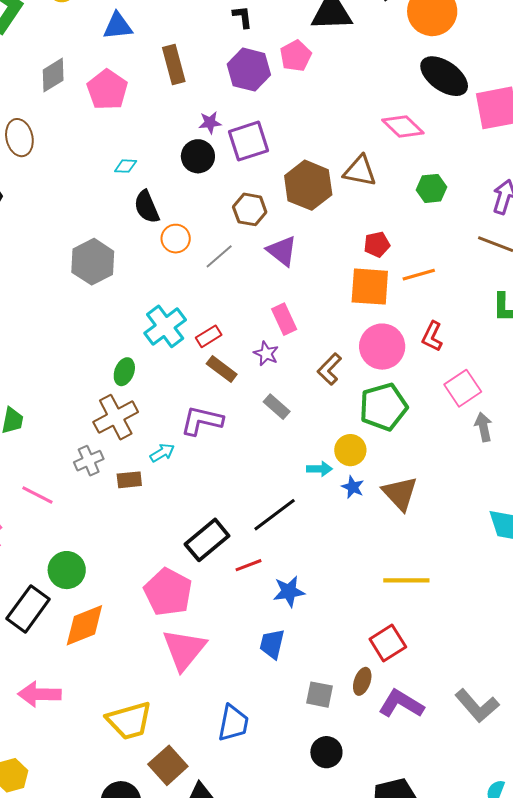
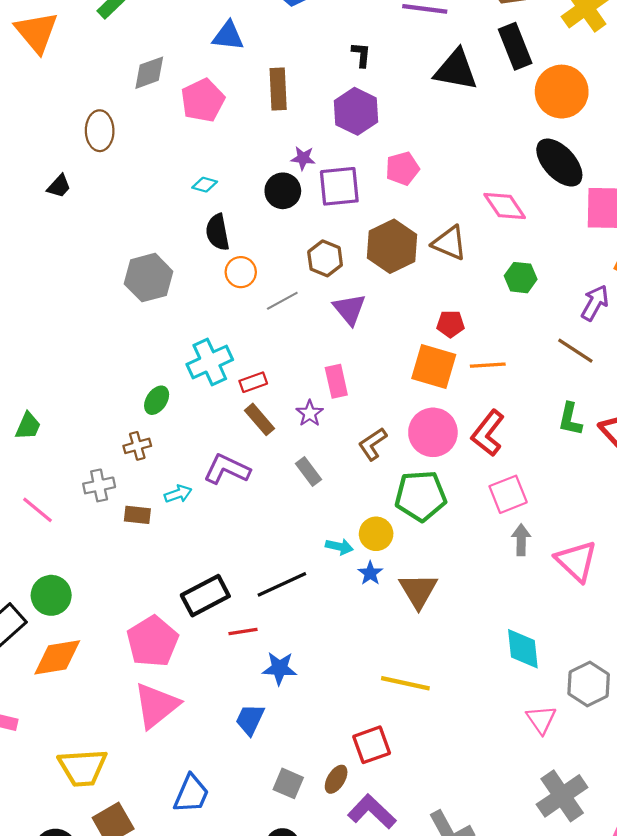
pink pentagon: (296, 56) -> (402, 168), moved
red L-shape: (432, 336) -> (488, 433), size x1.4
brown cross: (116, 417) -> (137, 446), size x0.6

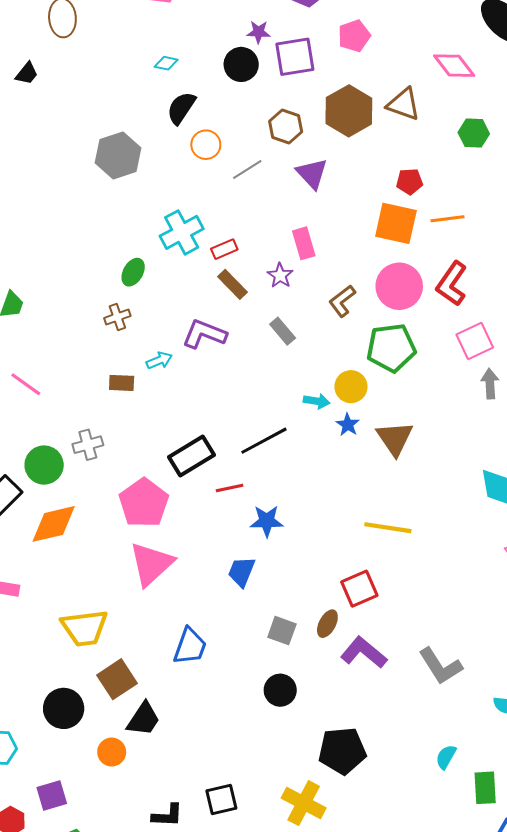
black semicircle: (217, 232) -> (181, 108), turned 48
gray cross: (99, 485) -> (88, 445), moved

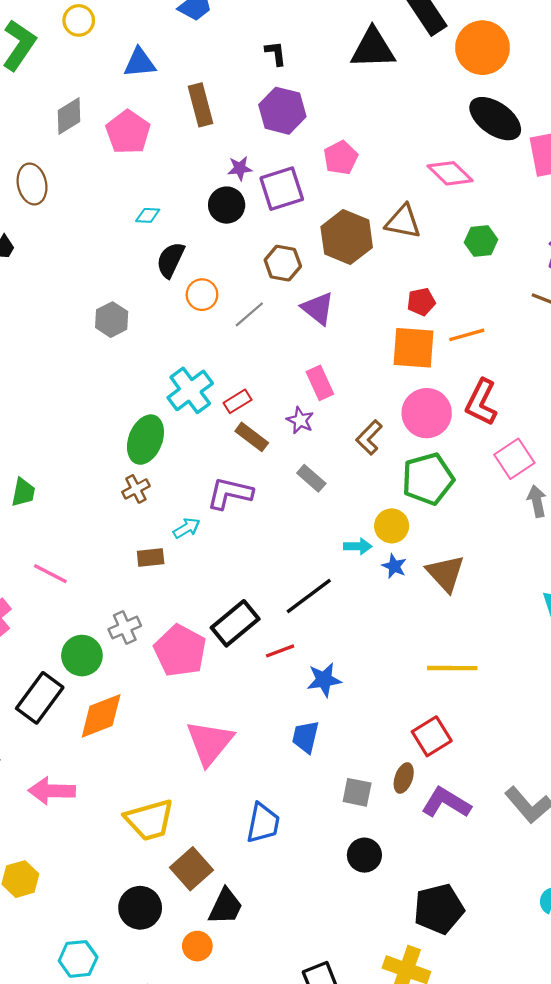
gray hexagon: (118, 155) -> (112, 320), size x0.7
green ellipse: (133, 272) -> (145, 440), size x1.6
pink pentagon: (144, 503) -> (180, 651), moved

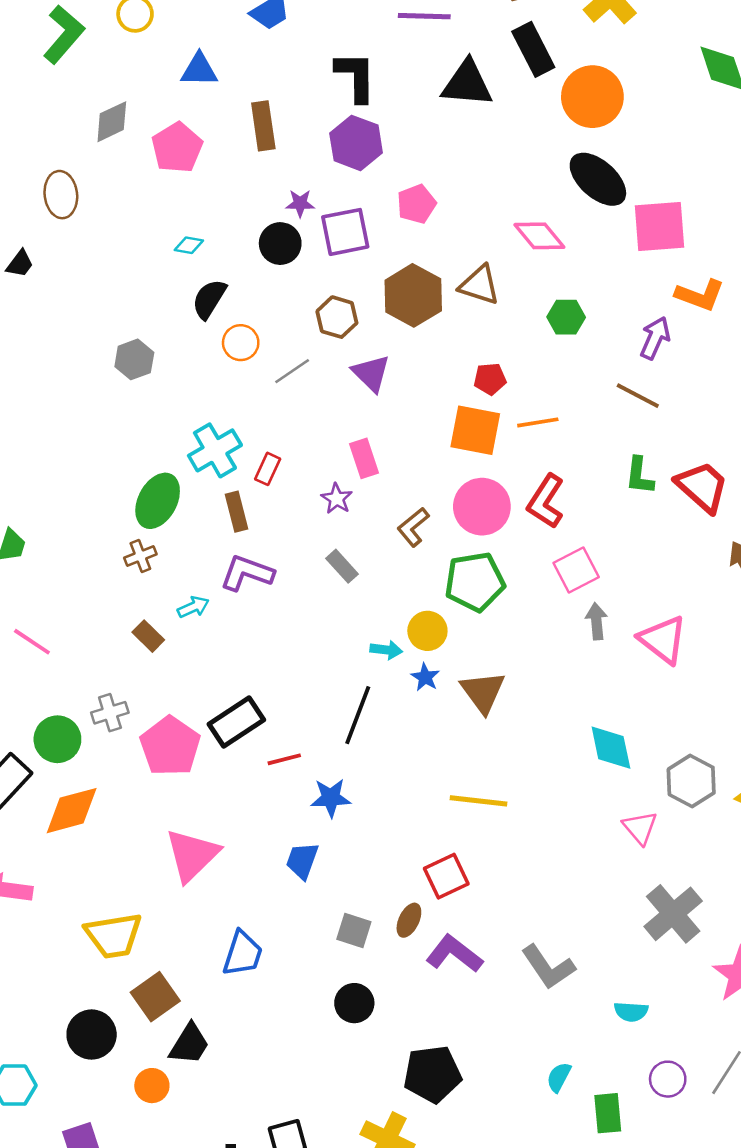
black L-shape: (276, 53) -> (356, 77), size x1.8
red rectangle: (238, 401) -> (268, 469), turned -40
brown rectangle: (252, 437) -> (237, 512), moved, turned 32
brown rectangle: (151, 558) -> (148, 636), turned 44
black line: (309, 596) -> (358, 715), moved, turned -39

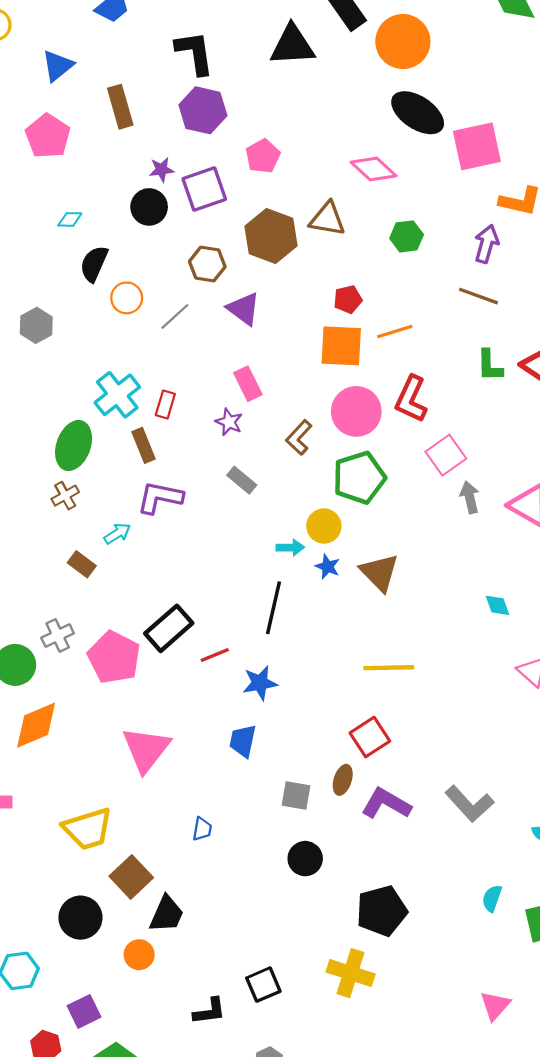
blue triangle: (199, 70) -> (58, 66), turned -32
cyan diamond: (611, 748) -> (497, 605), size x0.6
blue trapezoid: (243, 954) -> (202, 829), size x0.6

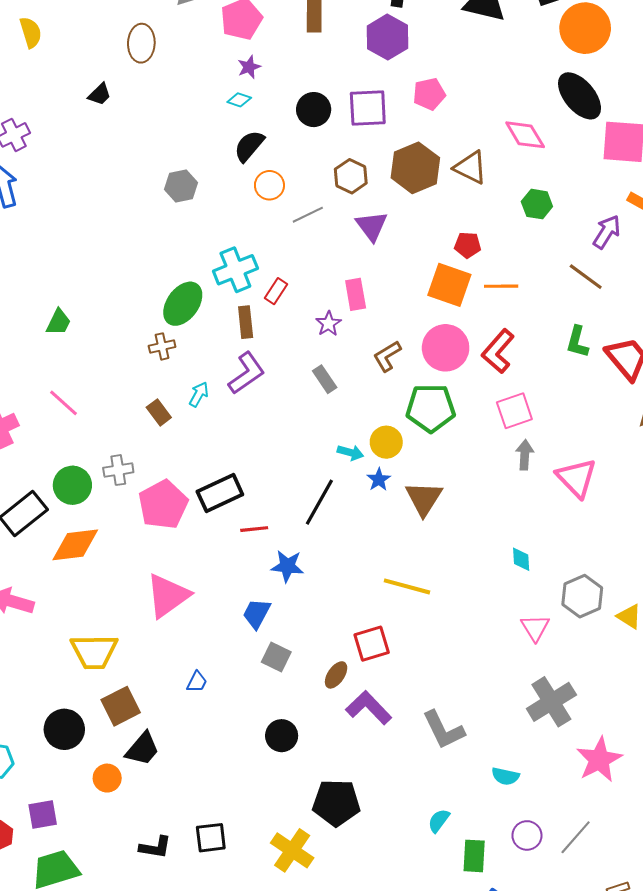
purple star: (161, 170) -> (249, 67), moved, turned -30
purple L-shape: (160, 497) -> (247, 373), turned 117
cyan arrow: (117, 534) -> (199, 394), turned -45
gray square: (296, 795) -> (276, 657), moved

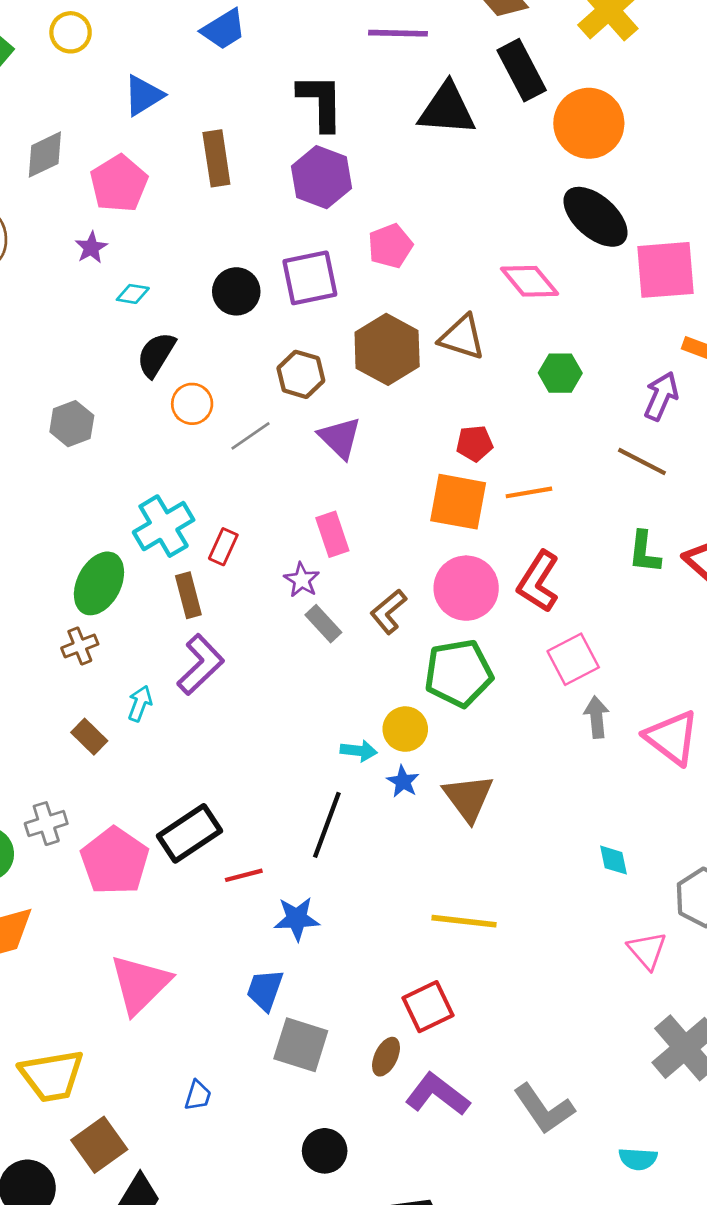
purple star: (249, 67) -> (91, 248), moved
gray rectangle: (325, 379) -> (323, 624), moved
gray square: (276, 657) -> (301, 1045), size x1.4

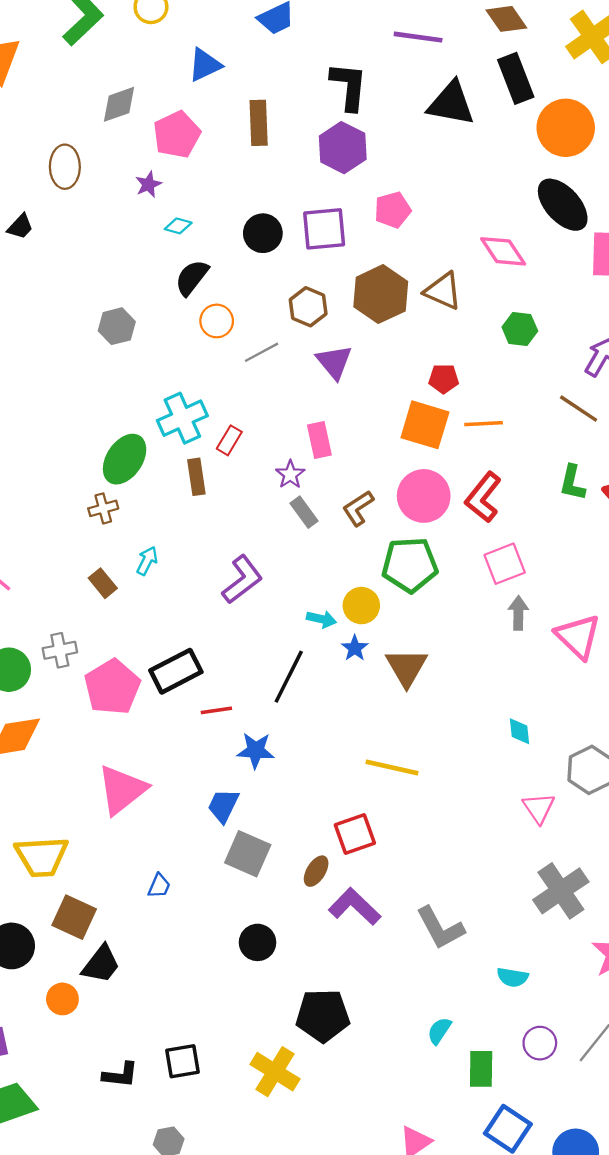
purple L-shape: (200, 665) -> (242, 580), moved
brown square: (99, 1145) -> (74, 917), turned -36

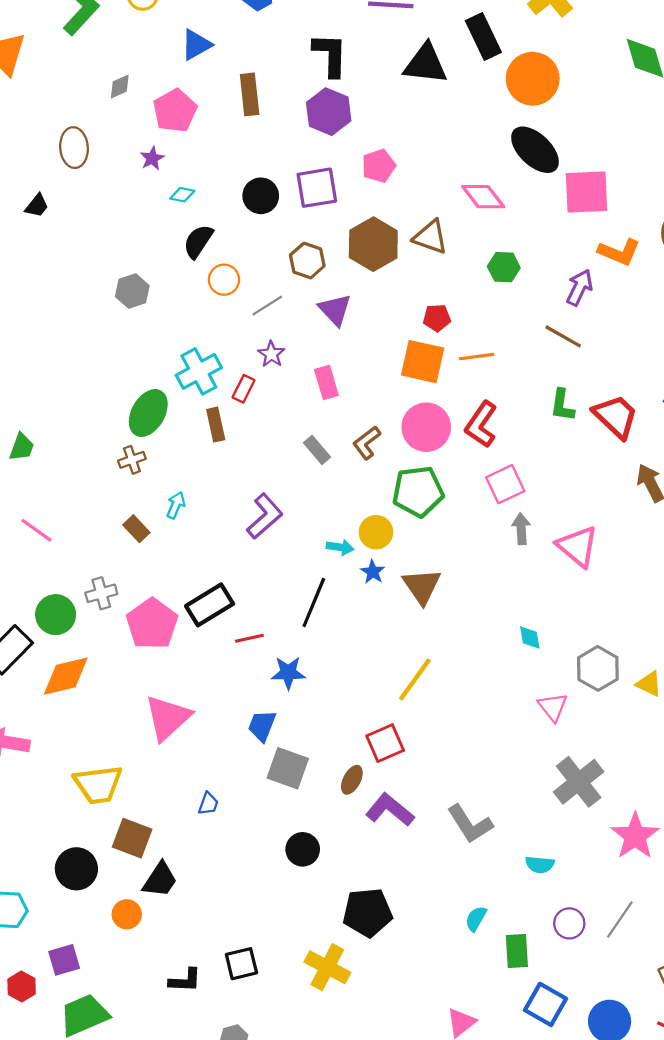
gray diamond: (119, 104) -> (120, 87), size x0.7
purple star: (290, 474) -> (271, 354), moved
yellow line: (392, 768) -> (415, 679), turned -63

